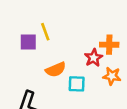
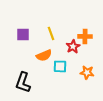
yellow line: (45, 32) -> (51, 33), moved
orange star: (112, 76) -> (87, 72), moved

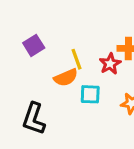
yellow line: (51, 33) -> (76, 59), moved
purple square: (23, 34) -> (34, 45), turned -32

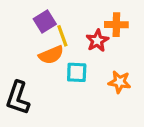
purple square: (34, 45) -> (45, 21), moved

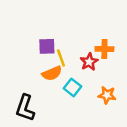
purple square: (45, 21) -> (47, 46), turned 30
cyan square: (77, 72) -> (72, 87), turned 36

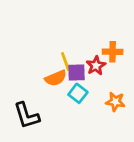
purple square: (47, 46) -> (77, 73), moved
black L-shape: (25, 108) -> (27, 116), turned -36

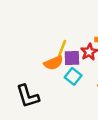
yellow line: (65, 61) -> (62, 48), turned 42

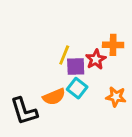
orange semicircle: (54, 63) -> (54, 97), moved

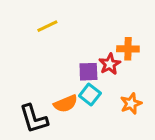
yellow line: (64, 55) -> (47, 26), moved, turned 42
orange star: (116, 97) -> (131, 104), turned -30

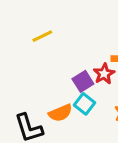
purple square: (88, 72) -> (83, 81), turned -30

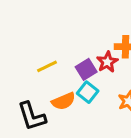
yellow line: (42, 36) -> (47, 66), moved

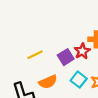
cyan square: (88, 92) -> (79, 80), moved

